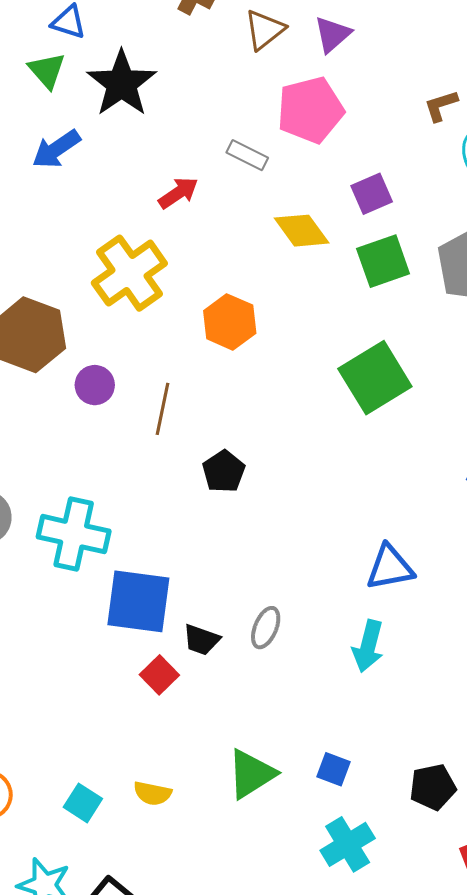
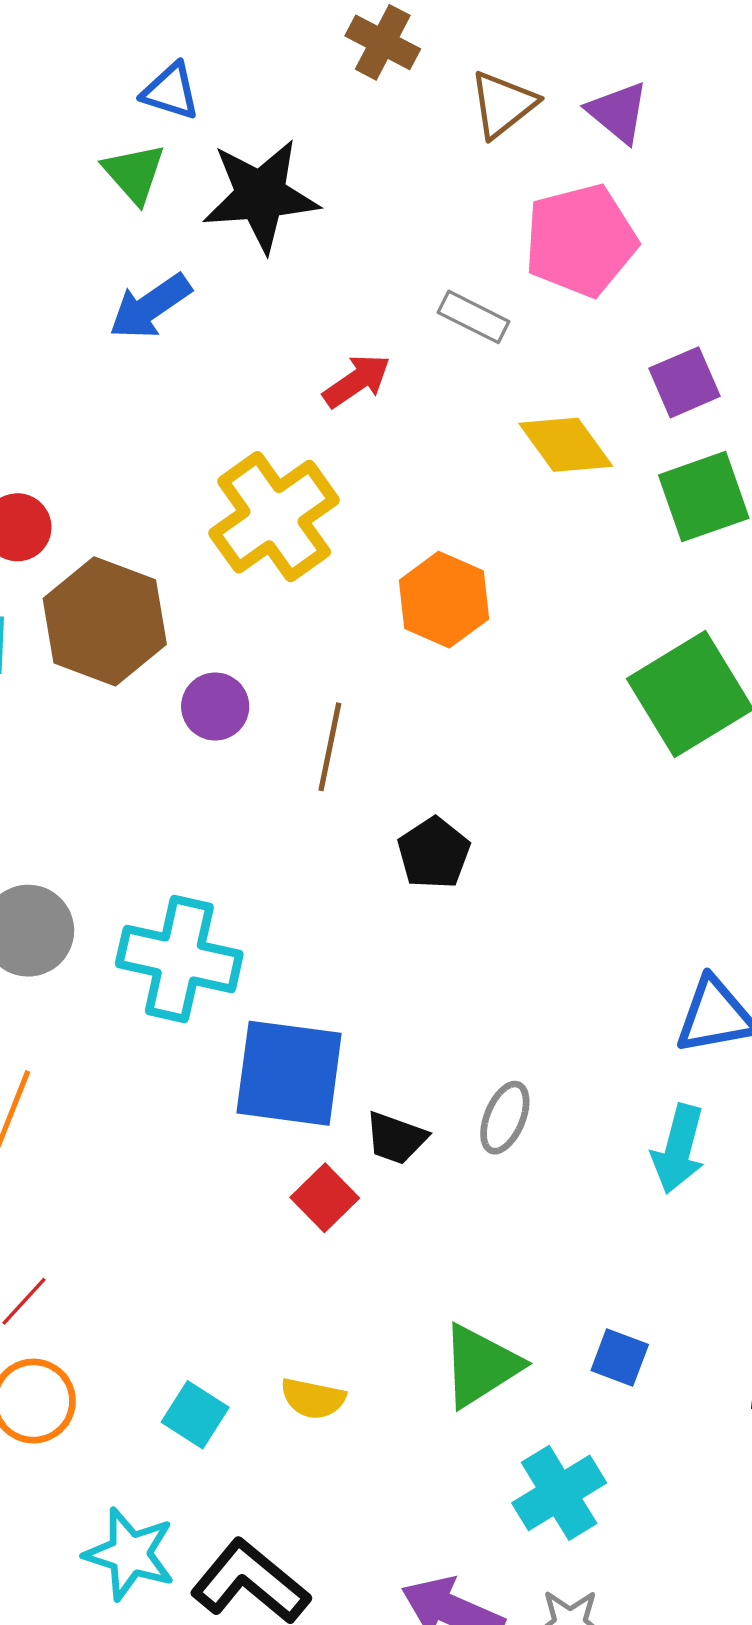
purple triangle: (332, 34) -> (618, 112), turned -39
black star: (122, 83) -> (261, 195), turned 30
cyan cross: (348, 844) -> (559, 1493), moved

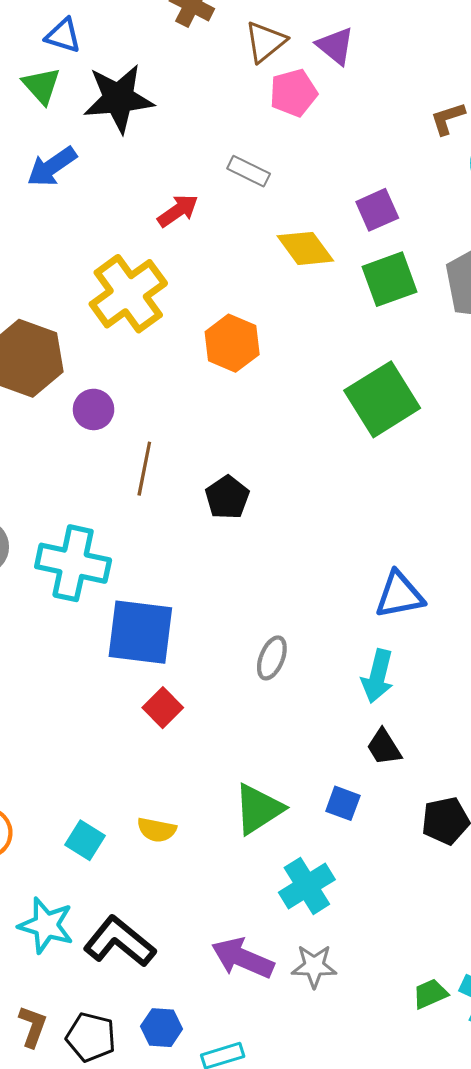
pink pentagon: (581, 240) -> (293, 93), moved, size x0.7
brown line: (330, 747) -> (144, 469), moved
black trapezoid: (396, 1138) -> (384, 747), moved, turned 39

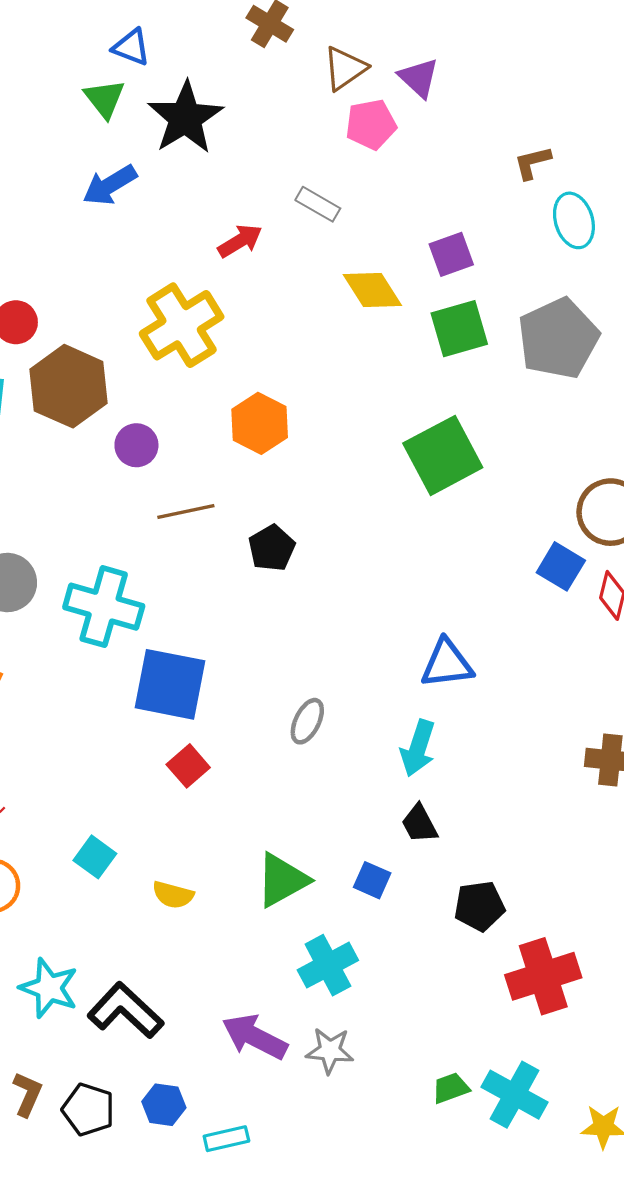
black star: (118, 98) -> (185, 118), turned -30
orange hexagon: (232, 343) -> (260, 423), moved
brown line: (144, 469) -> (186, 512), turned 63
cyan square: (85, 840) -> (95, 857), moved

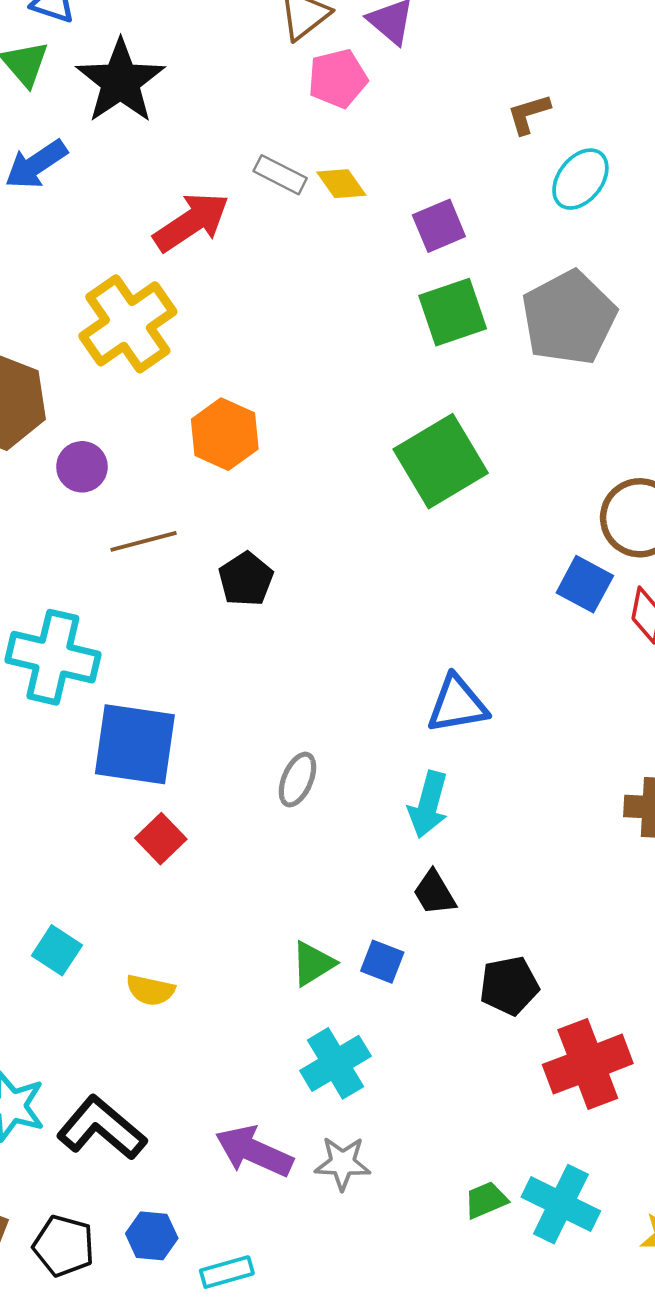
cyan ellipse: (574, 220) -> (580, 179), turned 58
red arrow: (240, 241) -> (191, 222), size x1.5
yellow diamond: (372, 290) -> (341, 184), moved, size x0.7
green triangle: (282, 880) -> (313, 964), moved, size x0.7

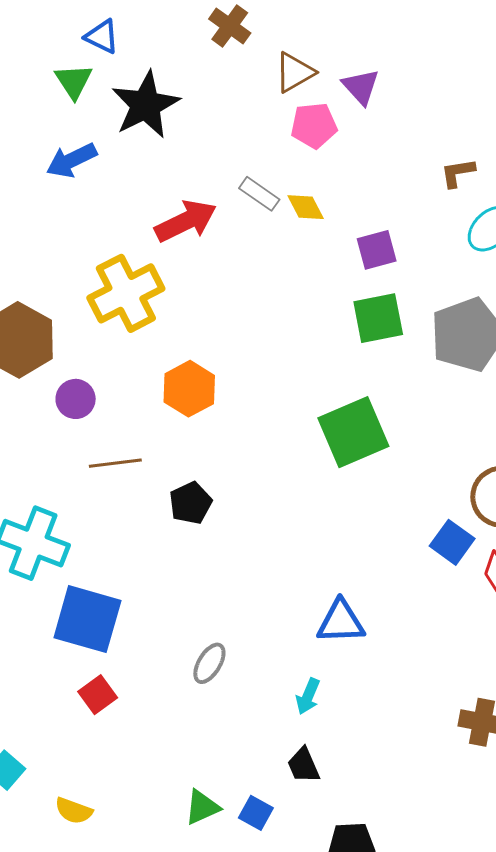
cyan arrow: (428, 805) -> (308, 696), size x0.7

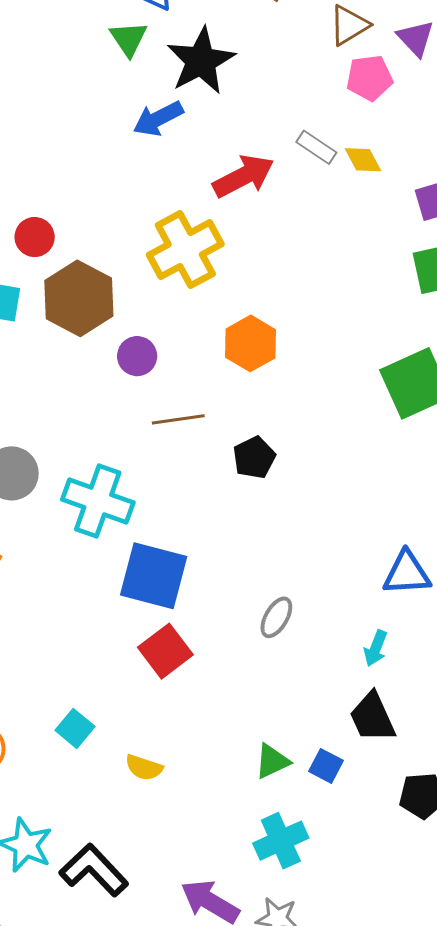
blue arrow: (72, 160) -> (158, 119), moved
red square: (98, 695) -> (165, 651), size x1.4
black trapezoid: (303, 765) -> (372, 717), size x1.4

